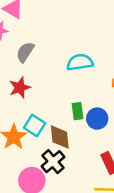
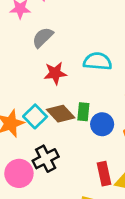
red star: (20, 88) -> (55, 73), moved
brown diamond: (60, 137) -> (61, 114), moved, turned -50

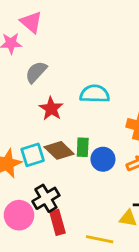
red star: (55, 73) -> (51, 109), turned -30
cyan square: (35, 116) -> (33, 155), turned 30
red rectangle: (104, 174) -> (57, 222), moved

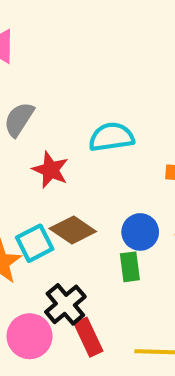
green rectangle: (83, 147) -> (130, 267), moved

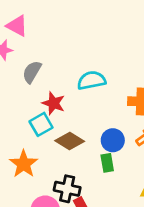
cyan square: (35, 243) -> (41, 124), moved
black cross: (65, 304) -> (67, 189), turned -35

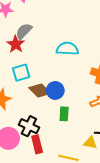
red star: (54, 103) -> (16, 44), moved
blue circle: (113, 140) -> (55, 90), moved

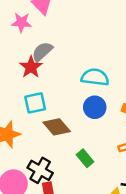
blue circle: (55, 90) -> (95, 107), moved
green rectangle: (64, 114) -> (85, 158), turned -48

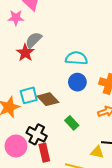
cyan square: (35, 103) -> (29, 95), moved

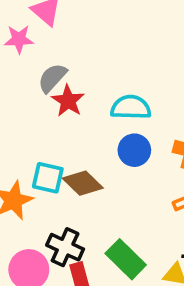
red star: (25, 53) -> (68, 101), moved
cyan square: (29, 95) -> (48, 178), turned 30
green rectangle: (72, 123) -> (126, 259), moved, size x1.5

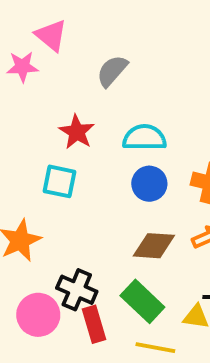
gray semicircle: (52, 78) -> (112, 71), moved
cyan square: (48, 178) -> (60, 181), moved
brown diamond: (83, 183) -> (154, 246), moved, turned -39

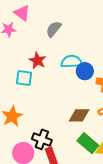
cyan square: (60, 181) -> (24, 78), moved
blue circle: (149, 184) -> (85, 71), moved
green rectangle: (142, 301) -> (88, 143), moved

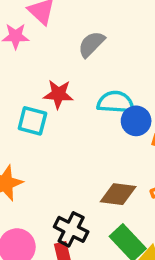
red star: (37, 61) -> (58, 94), turned -30
black cross: (42, 139) -> (71, 229), moved

